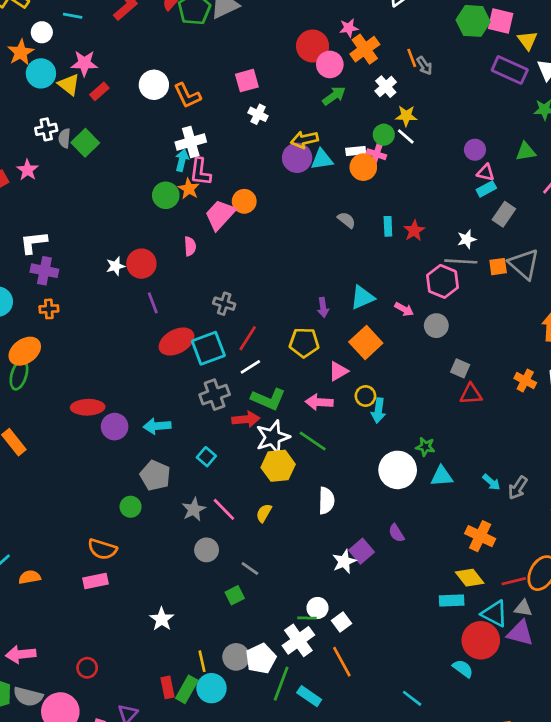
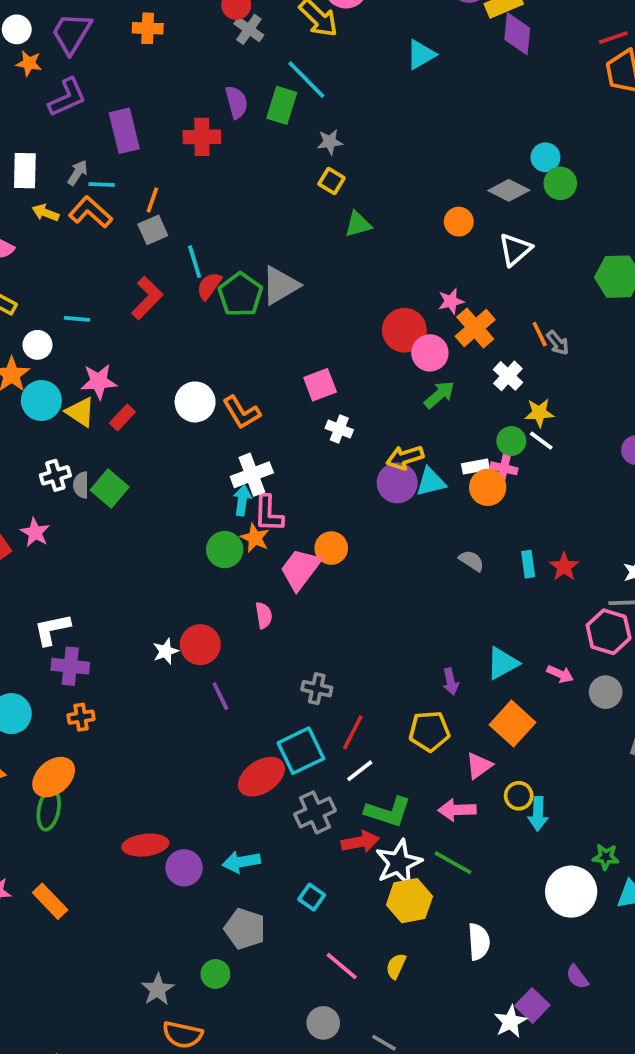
red ellipse: (177, 342) -> (261, 777), moved
gray star: (194, 509) -> (158, 989), moved

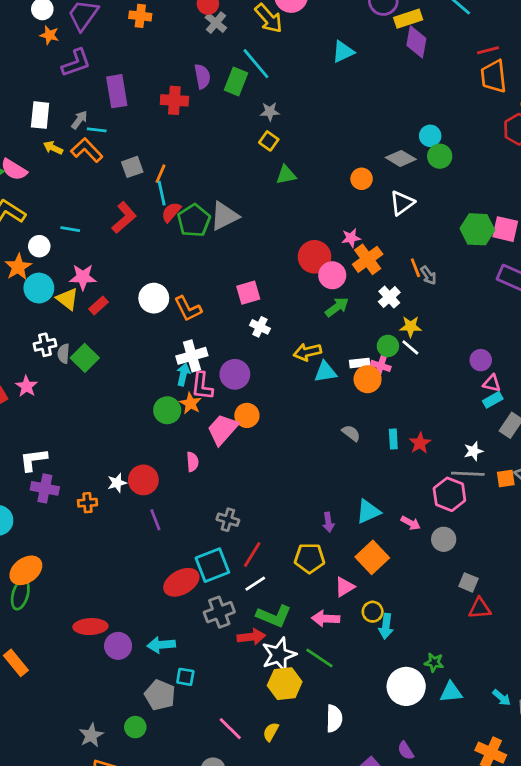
orange line: (152, 200) -> (161, 174), moved
purple circle: (397, 483) -> (235, 374), moved
orange cross: (81, 717) -> (88, 503), moved
cyan square: (312, 897) -> (185, 677), moved, turned -30

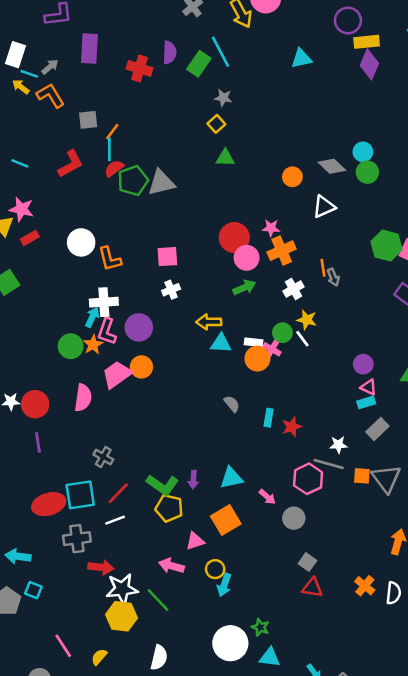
cyan line: (97, 130) -> (29, 74), moved
white cross: (260, 327) -> (171, 290), turned 30
pink semicircle: (192, 462) -> (83, 398), size x1.5
green L-shape: (274, 616) -> (163, 485), moved

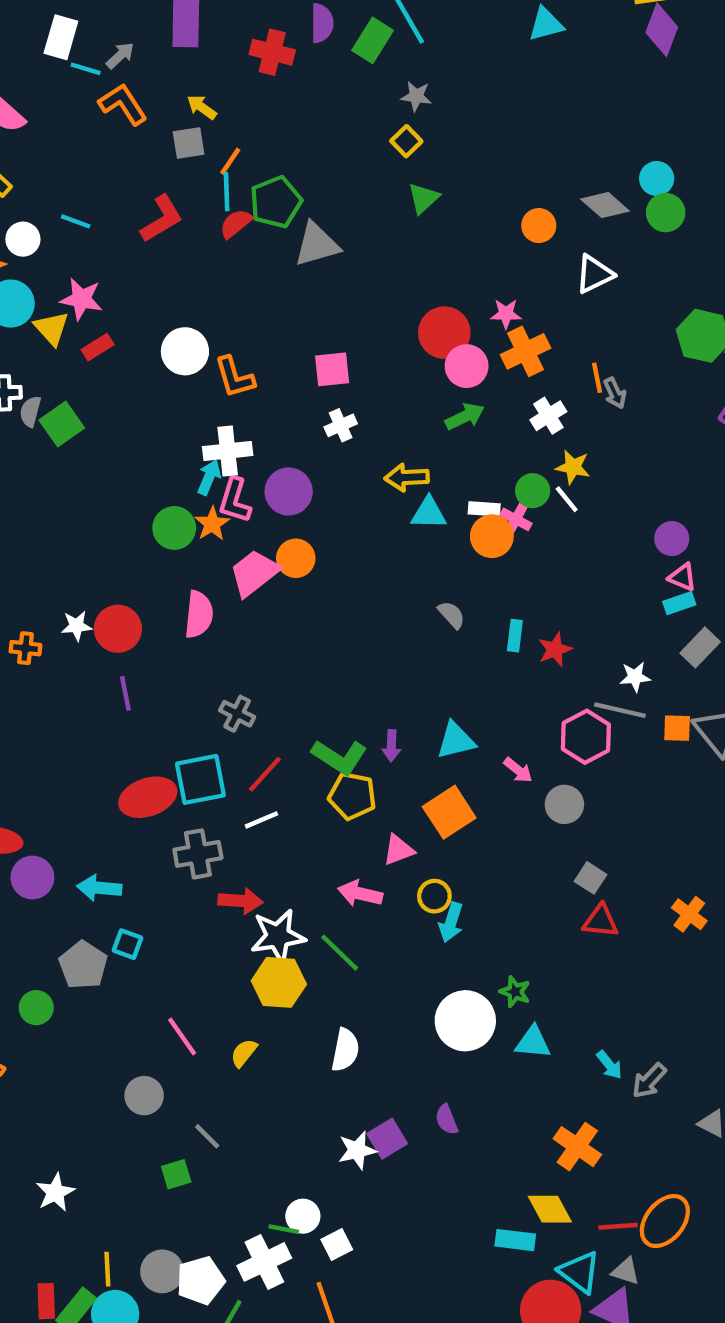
yellow arrow: (21, 87) -> (202, 107), moved
green triangle: (225, 158) -> (423, 198), turned -42
green pentagon: (133, 181) -> (276, 202), moved

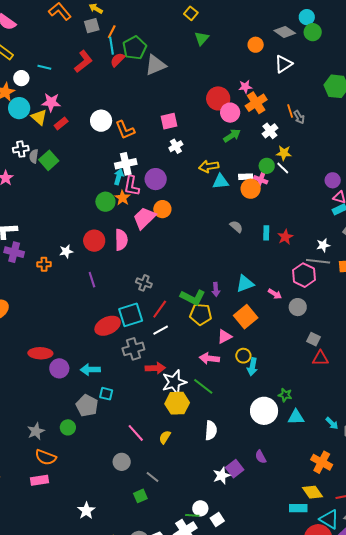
red circle: (118, 629) -> (94, 241), moved

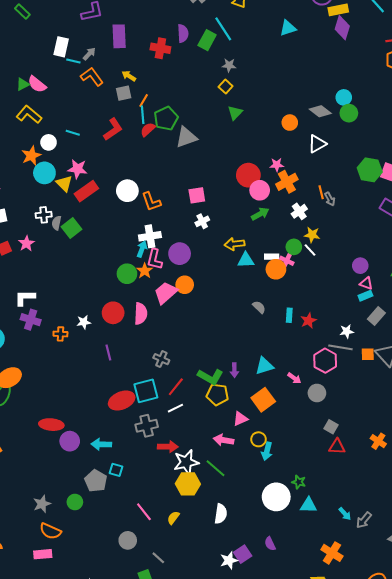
red rectangle: (61, 123) -> (86, 191), size x1.6

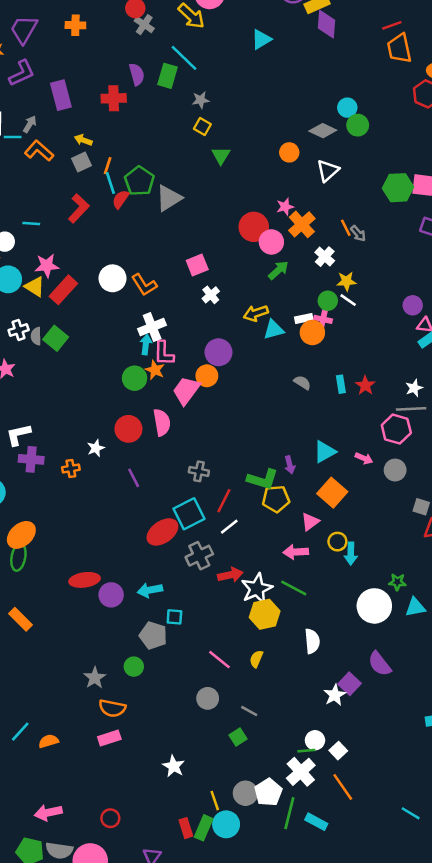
purple circle: (180, 254) -> (219, 352), moved
purple semicircle: (270, 544) -> (380, 664), size x1.5

